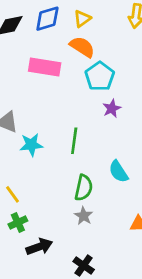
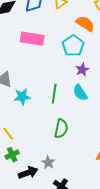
orange semicircle: (82, 47) -> (85, 24), moved
cyan semicircle: (118, 172) -> (80, 93), moved
gray star: (84, 216) -> (48, 163), moved

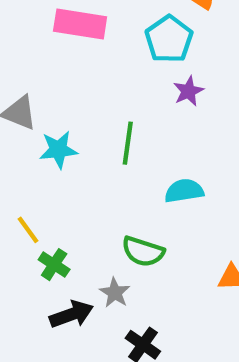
cyan semicircle: (80, 93) -> (184, 191), moved, turned 114
green semicircle: (61, 129) -> (143, 252), moved, turned 96
green cross: (12, 155) -> (54, 265), moved, turned -32

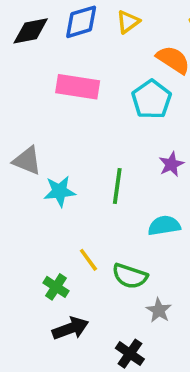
purple star: (188, 91) -> (171, 164), moved
yellow line: (28, 230) -> (88, 260), moved
gray star: (115, 293) -> (159, 310), moved

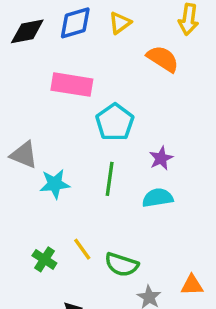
cyan pentagon: (152, 99) -> (115, 122), moved
cyan semicircle: (164, 226) -> (158, 198), moved
green cross: (56, 287) -> (44, 259), moved

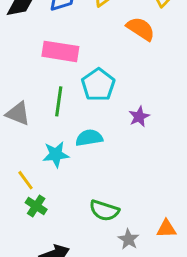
green line: (110, 179) -> (59, 101), moved
cyan star: (55, 184) -> (56, 154), moved
cyan semicircle: (158, 198) -> (89, 138), moved
yellow line: (82, 249) -> (26, 180), moved

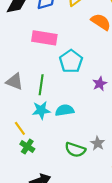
green line: (59, 101) -> (41, 85), moved
cyan semicircle: (89, 138) -> (65, 110), moved
gray star: (129, 239) -> (98, 143), moved

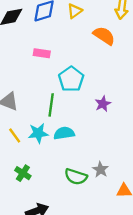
pink rectangle: (44, 38) -> (42, 53), size x0.6
green line: (41, 85) -> (51, 105), moved
yellow line: (20, 128) -> (15, 136), moved

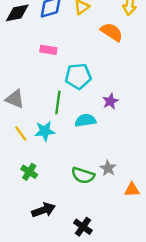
cyan pentagon: (71, 79) -> (78, 76), turned 30
cyan semicircle: (64, 133) -> (85, 120), moved

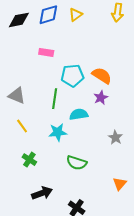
orange semicircle: (112, 32) -> (102, 76), moved
cyan star: (45, 131) -> (58, 132), moved
gray star: (108, 168) -> (115, 138), moved
orange triangle: (132, 190) -> (120, 184), moved, turned -48

